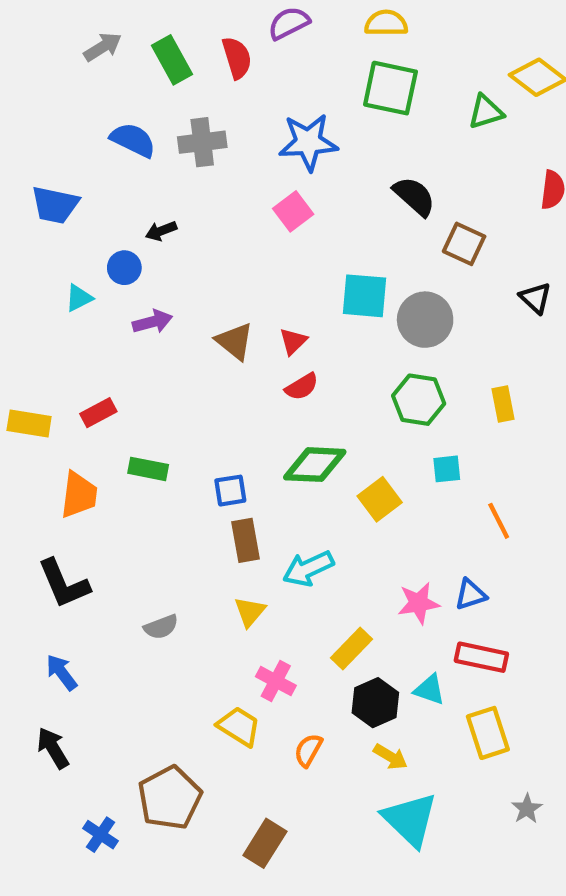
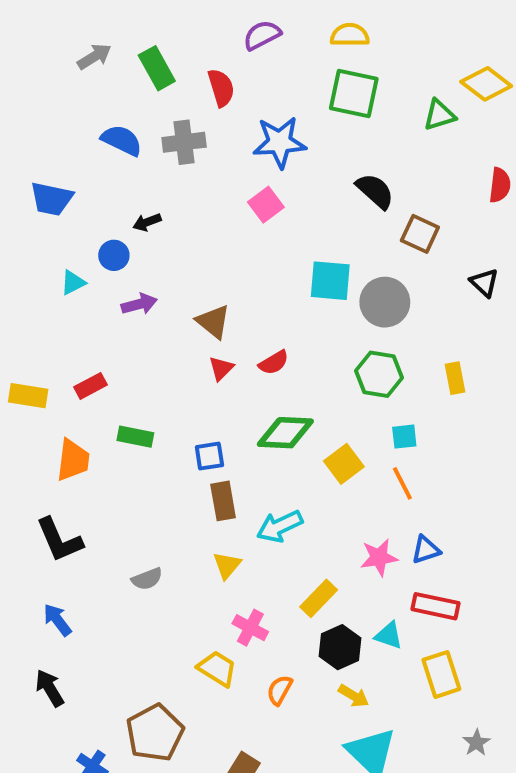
red semicircle: (237, 58) -> (221, 88), moved
red triangle: (293, 341) -> (221, 368), moved
orange line: (499, 521) -> (402, 483), moved

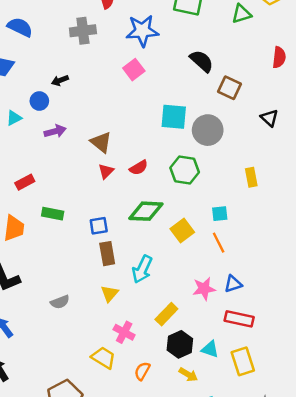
blue semicircle: (122, 140) -> (20, 27), moved
green hexagon: (379, 374) -> (185, 170), moved
cyan arrow: (280, 526) -> (142, 269), turned -40
cyan triangle: (389, 635) -> (210, 349), moved

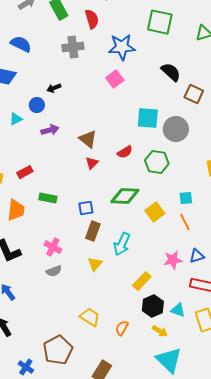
red semicircle: (139, 168) -> (125, 152), moved
brown rectangle: (107, 254) -> (93, 231), turned 30
pink cross: (124, 332) -> (53, 247), moved

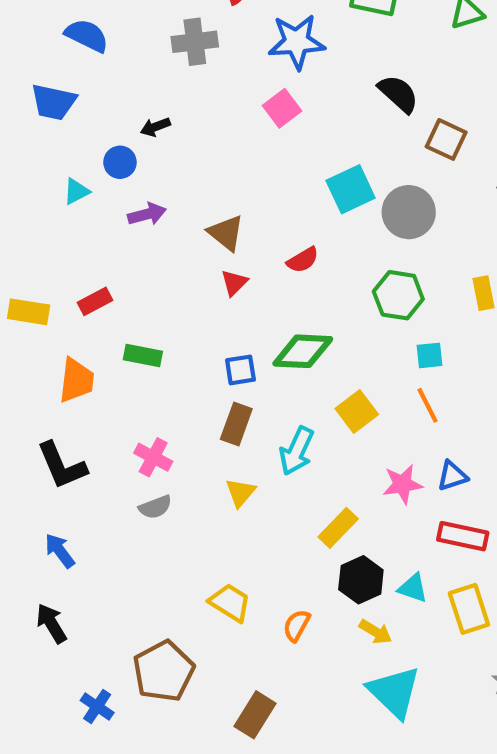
cyan square: (148, 118) -> (351, 189), turned -30
green hexagon: (157, 162) -> (398, 295), moved
blue square: (86, 208) -> (240, 370), moved
yellow square: (155, 212) -> (357, 412), moved

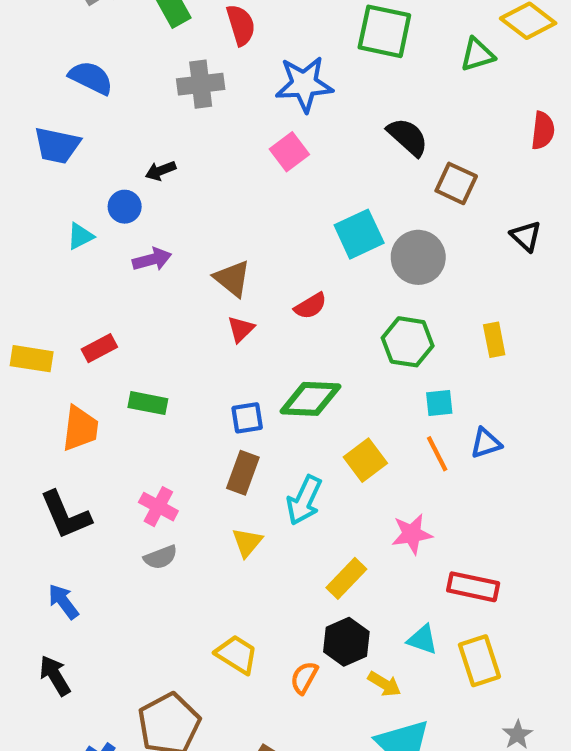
blue triangle: (452, 476) -> (486, 443), moved
black hexagon: (361, 580) -> (346, 642), moved

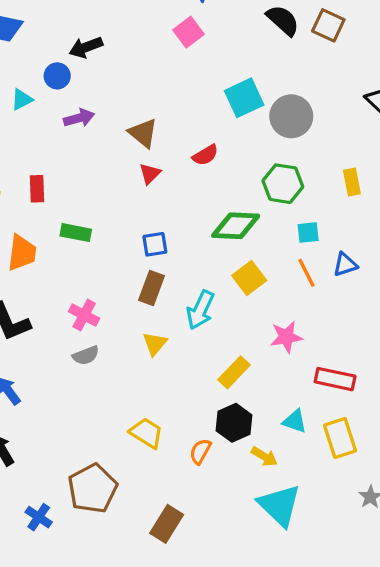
black arrow: (161, 171) -> (86, 47), size x1.4
brown square: (456, 183) -> (328, 25), moved
red rectangle: (99, 348) -> (37, 189), turned -64
green diamond: (310, 399) -> (236, 226), moved

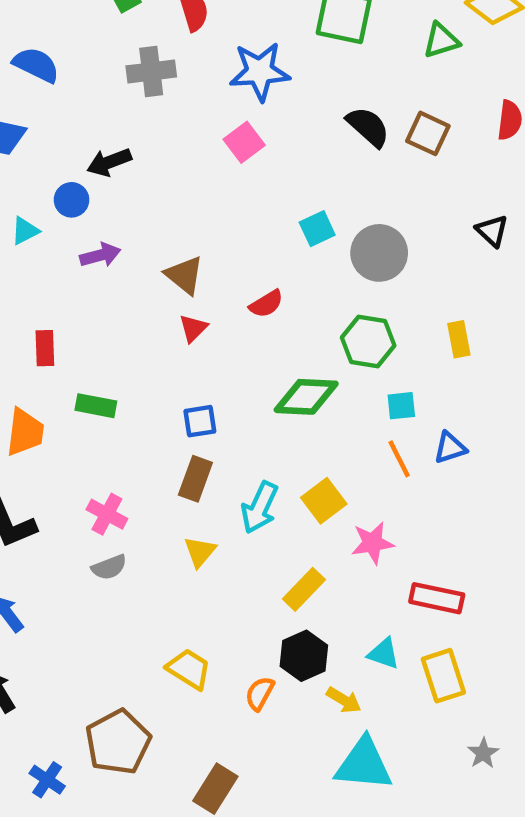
cyan square: (244, 98) -> (317, 229), size x0.7
yellow square: (249, 278) -> (324, 501), moved
cyan triangle: (279, 505) -> (364, 764), turned -39

